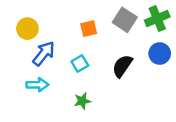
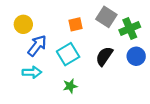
green cross: (157, 19) -> (130, 29), moved
blue circle: (160, 54) -> (136, 56), moved
cyan square: (80, 63) -> (68, 54), size x1.5

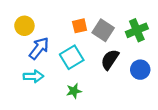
gray square: (106, 17) -> (103, 30), moved
blue circle: (136, 56) -> (140, 70), moved

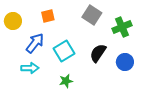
yellow circle: (24, 26) -> (13, 21), moved
orange square: (80, 26) -> (48, 16), moved
gray square: (103, 30) -> (92, 15), moved

